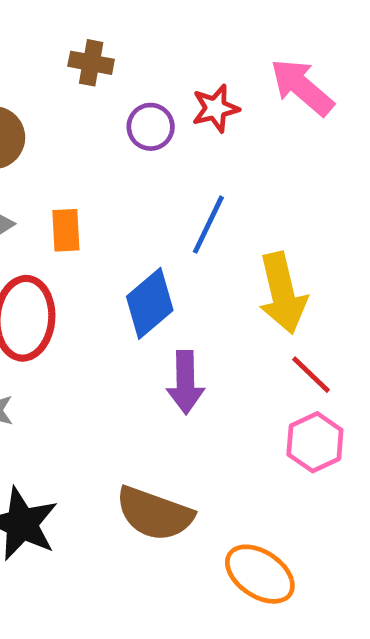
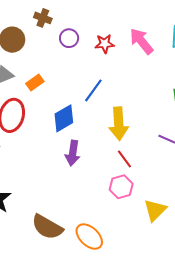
brown cross: (91, 63) -> (43, 18), moved
purple circle: (151, 127) -> (69, 38), moved
orange rectangle: (66, 230) -> (35, 83), turned 48
brown semicircle: (155, 514) -> (47, 227), moved

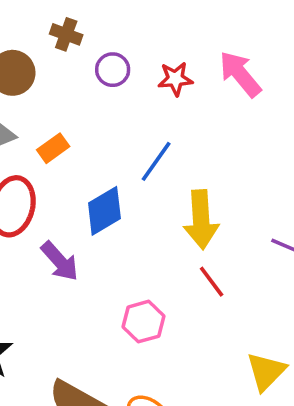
purple arrow: (73, 153) -> (60, 261), moved, turned -50
pink hexagon: (121, 187) -> (143, 322), moved

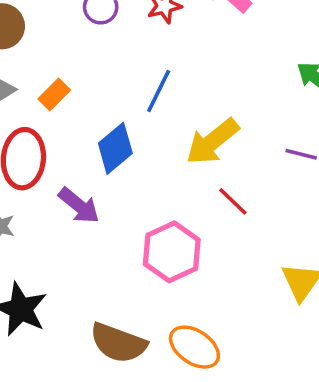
yellow arrow: (201, 220) -> (212, 142), turned 64
pink hexagon: (143, 322) -> (172, 252), size x1.4

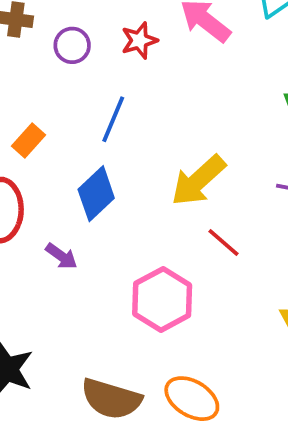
blue line: (159, 91) -> (113, 119), moved
purple arrow: (79, 206) -> (61, 256), size x0.7

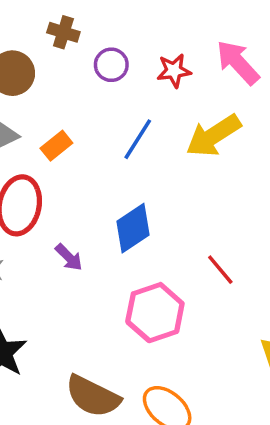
yellow arrow: (198, 181) -> (213, 136), moved
blue diamond: (96, 194) -> (133, 228), moved

